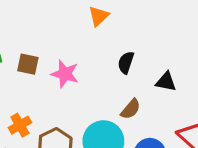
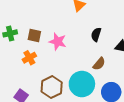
orange cross: (20, 125) -> (29, 58), moved

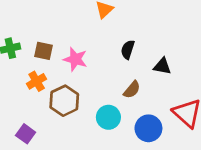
cyan circle: (82, 84) -> (108, 117), size x0.7
brown hexagon: (52, 87) -> (64, 101), moved

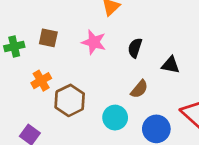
brown square: (44, 51) -> (48, 38), moved
pink star: (75, 59) -> (94, 42), moved

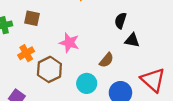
pink star: (94, 42) -> (69, 43), moved
black semicircle: (135, 48) -> (120, 21), moved

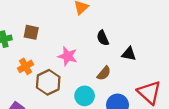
black semicircle: (120, 21) -> (103, 38), moved, turned -42

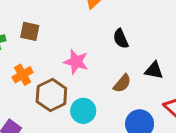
black triangle: (129, 54) -> (154, 70), moved
cyan circle: (85, 96) -> (83, 111), moved

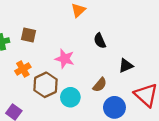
black triangle: (154, 70) -> (126, 66), turned -35
brown semicircle: (122, 83) -> (100, 85), moved

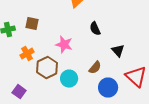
black triangle: (126, 66) -> (118, 51), turned -48

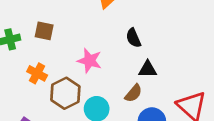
black triangle: (118, 51) -> (148, 69), moved, turned -48
orange cross: (27, 54) -> (37, 73), turned -32

